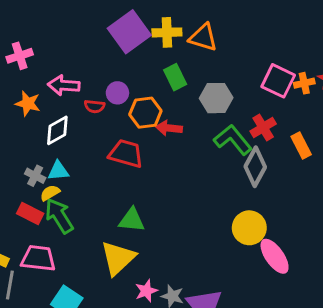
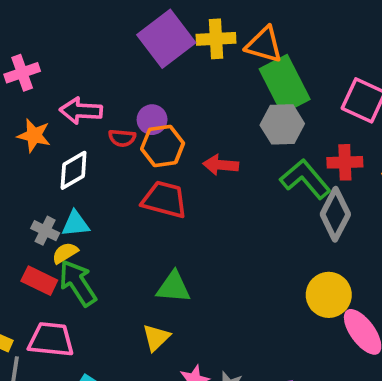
green rectangle: (175, 77) -> (285, 84), moved, size x1.6
orange hexagon: (145, 113) -> (163, 146), moved
red cross: (263, 127) -> (345, 162), turned 30
yellow triangle: (118, 258) -> (156, 338), size x0.6

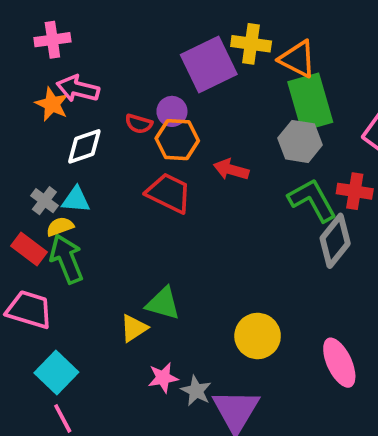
purple square: (166, 39) -> (209, 64), moved
pink arrow: (81, 111) -> (78, 89), moved
green triangle: (173, 287) -> (163, 303), moved
yellow circle: (329, 295) -> (258, 336), moved

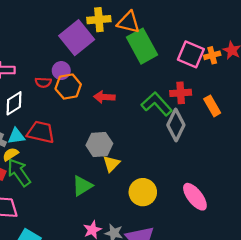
gray hexagon: (300, 141) -> (99, 144), moved
red trapezoid: (169, 193) -> (41, 132), moved
green triangle: (163, 303) -> (82, 186), turned -35
yellow triangle: (134, 328) -> (111, 164), moved

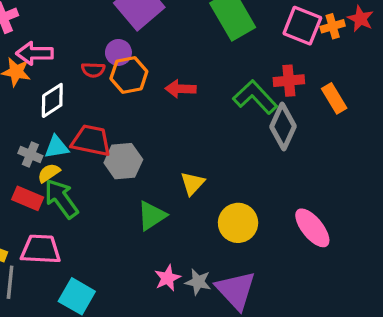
gray hexagon: (99, 144) -> (123, 161), moved

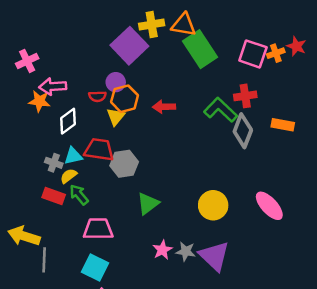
orange rectangle: (334, 98) -> (283, 125), moved, turned -45
yellow triangle: (192, 183) -> (116, 117), moved
green arrow: (61, 199) -> (79, 195), size x0.7
pink trapezoid: (41, 249) -> (98, 229), moved

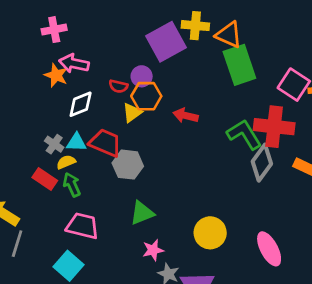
red cross: (245, 96) -> (274, 127), size x1.6
pink star: (162, 250) -> (153, 250), moved

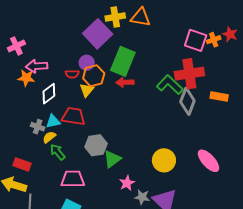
green rectangle: (239, 65) -> (123, 61), moved, turned 56
gray hexagon: (128, 165) -> (96, 145), moved
red rectangle: (45, 179) -> (22, 164), moved

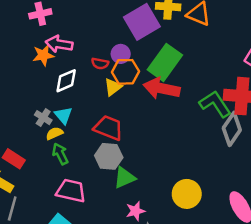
orange star: (26, 78) -> (43, 55), turned -30
red arrow: (125, 82) -> (162, 88), size x1.6
red trapezoid: (73, 116) -> (108, 128), moved
cyan triangle: (53, 121) -> (63, 115), turned 49

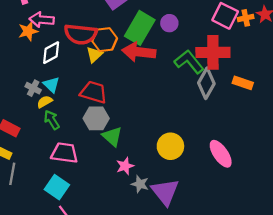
purple circle: (121, 54) -> (169, 23), moved
red semicircle: (100, 63) -> (81, 34), size x2.0
green triangle: (124, 178) -> (112, 136), turned -50

